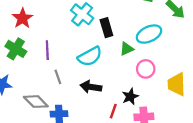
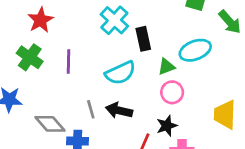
pink circle: (146, 69) -> (172, 92), moved
gray line: (58, 77) -> (91, 109), moved

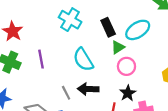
black rectangle: (143, 39) -> (108, 27), moved
cyan semicircle: (120, 73) -> (83, 60), turned 95

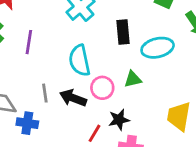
green triangle: (118, 47) -> (133, 79), moved
pink circle: (126, 66) -> (102, 88), moved

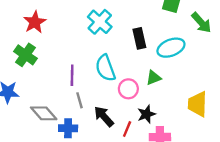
purple line: (29, 42) -> (72, 75), moved
black arrow: (73, 98) -> (104, 116), moved, turned 35

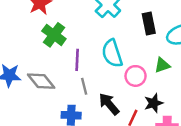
green cross: (25, 55) -> (54, 35), moved
gray diamond: (44, 113) -> (41, 81), moved

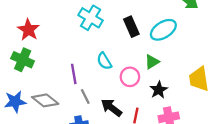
green cross: (54, 35) -> (23, 60), moved
cyan semicircle: (112, 53) -> (104, 61), size x0.7
black star: (154, 103) -> (159, 90), moved

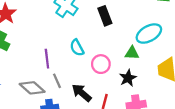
cyan ellipse: (163, 30) -> (149, 34), moved
green triangle: (152, 62) -> (132, 53), moved, turned 32
gray diamond: (45, 100) -> (32, 88), moved

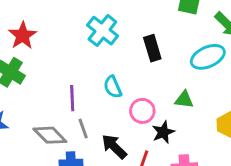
cyan ellipse: (149, 34) -> (208, 57), moved
black star: (128, 78) -> (163, 132), moved

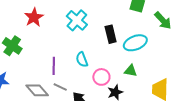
red star: (23, 36) -> (34, 17), moved
cyan ellipse: (208, 57) -> (135, 43), moved
gray line: (83, 128) -> (60, 87), turned -48

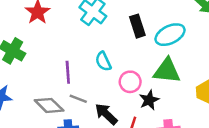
green triangle: (131, 71) -> (167, 71), size x1.6

